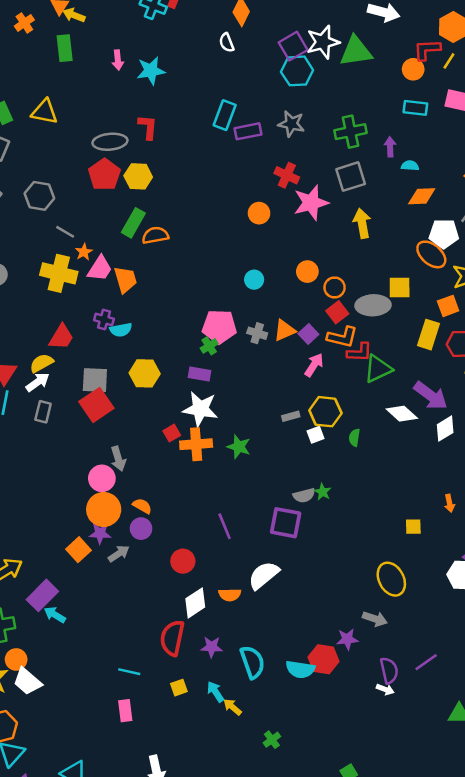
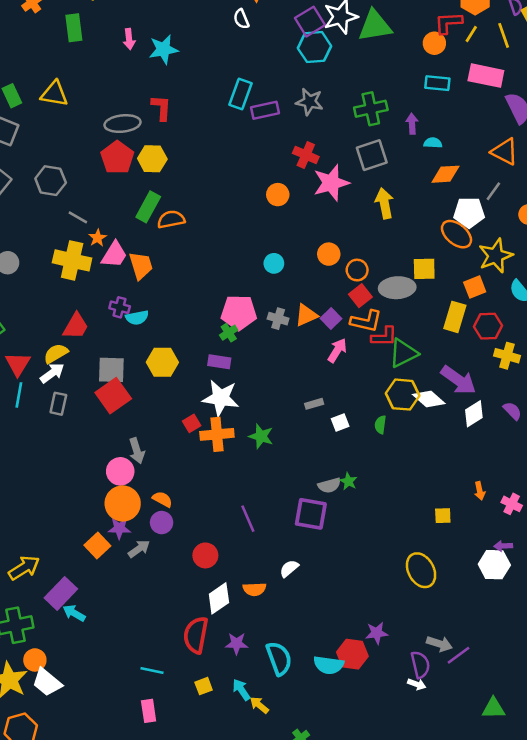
yellow hexagon: (325, 412) -> (403, 395), moved
white semicircle: (264, 575) -> (289, 569), size x0.6
gray arrow: (375, 619) -> (439, 644), moved

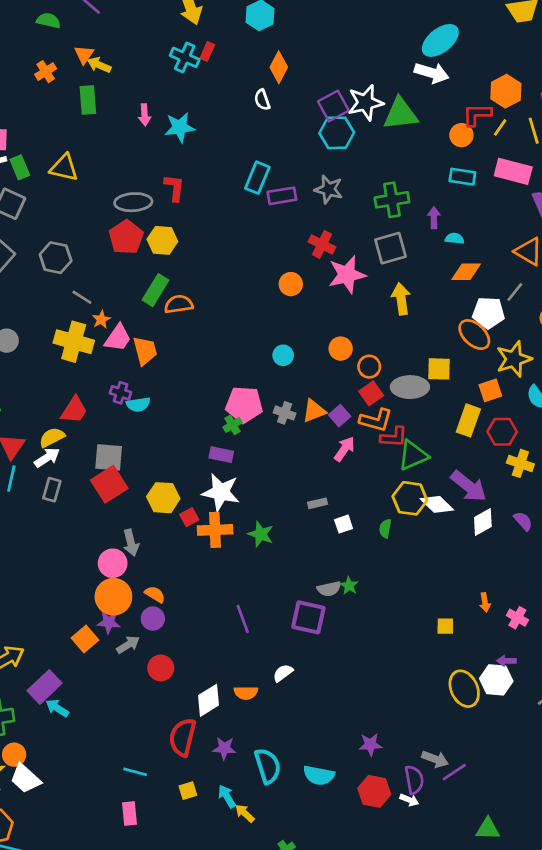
yellow hexagon: (162, 362) -> (163, 498), moved
red circle: (205, 555) -> (161, 668), moved
yellow ellipse: (421, 570) -> (464, 689), moved
red hexagon: (352, 654) -> (374, 791), moved

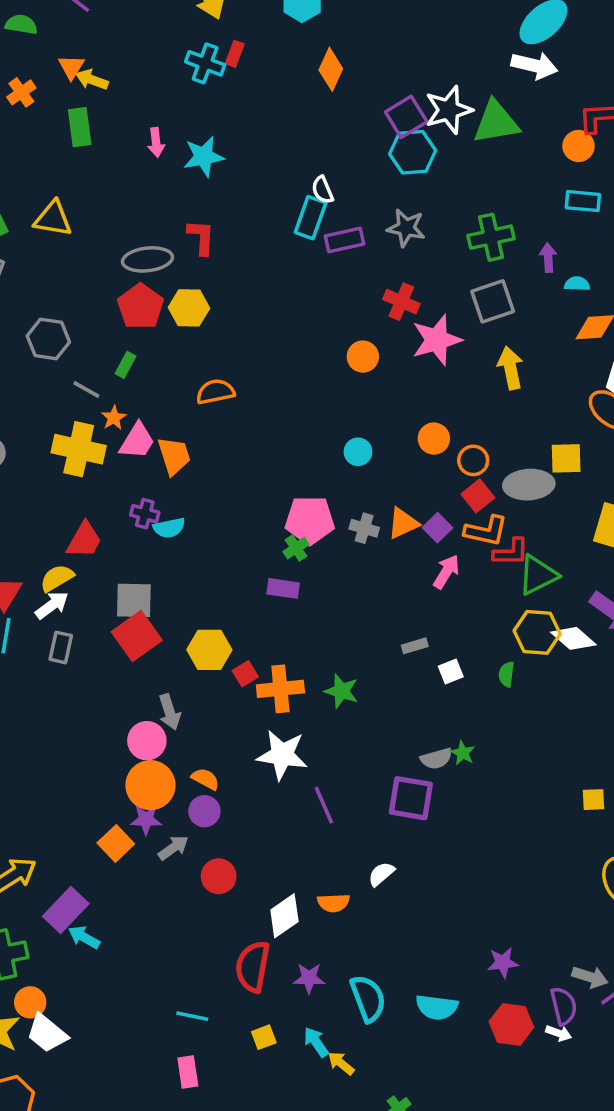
white semicircle: (262, 100) -> (323, 190), moved
green rectangle: (156, 290) -> (126, 365), moved, size x0.6
white star: (221, 492) -> (282, 755), moved

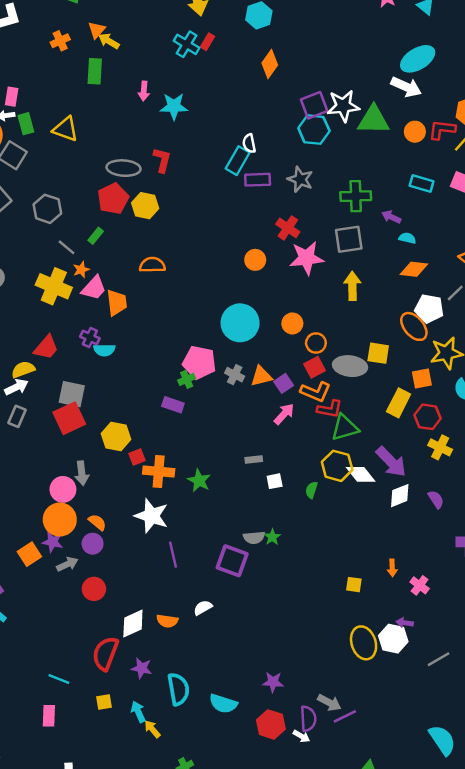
orange circle: (578, 146) -> (415, 132), moved
purple arrow: (548, 258) -> (391, 217), turned -72
cyan circle: (358, 452) -> (240, 323), size x2.0

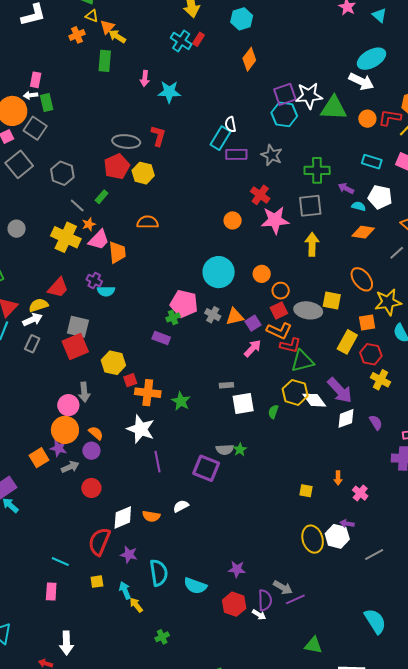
yellow triangle: (65, 129) -> (92, 16), moved, size x0.6
white pentagon: (429, 309) -> (380, 197), moved
white square: (275, 481) -> (243, 404), size x1.6

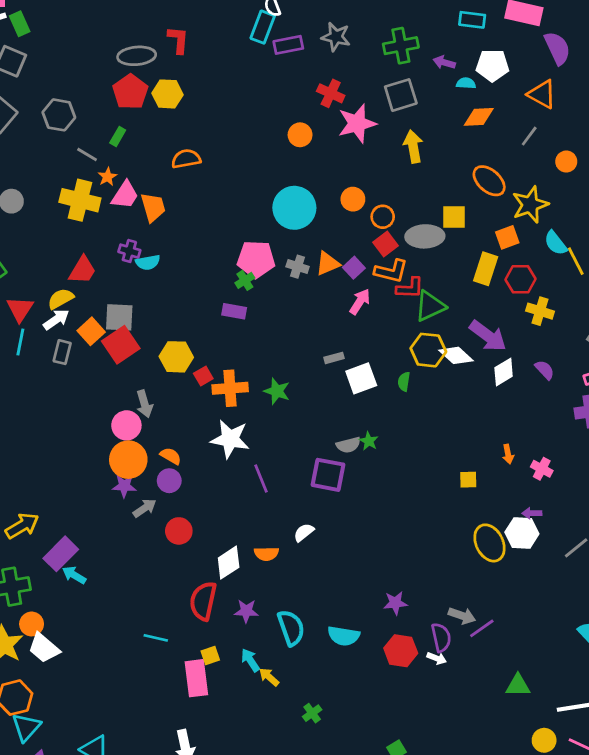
orange square: (39, 458) -> (91, 331), moved
pink rectangle: (51, 592) -> (196, 678), moved, size x1.5

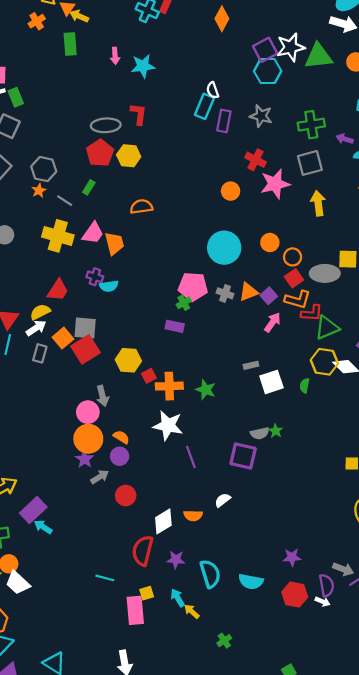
purple rectangle: (288, 45) -> (224, 121), turned -70
orange star: (107, 177) -> (39, 190), moved
purple star: (124, 486) -> (84, 459), turned 30

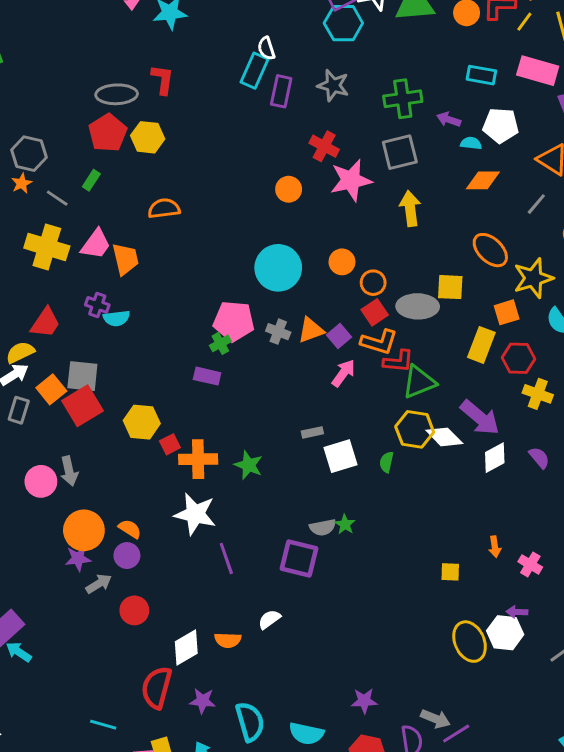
gray arrow: (102, 396) -> (69, 471), moved
pink circle: (88, 412) -> (41, 481), moved
purple star: (84, 459) -> (78, 559), turned 30

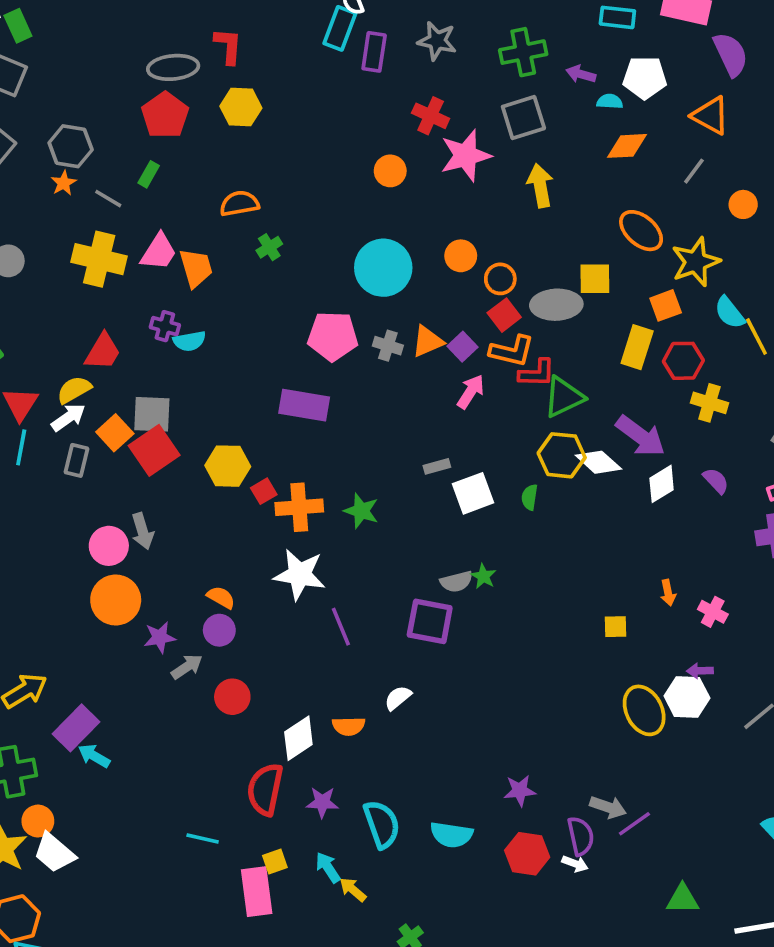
yellow hexagon: (148, 137) -> (241, 107), moved
green cross: (220, 343) -> (269, 247), moved
purple rectangle: (207, 376) -> (304, 405), size x1.5
orange circle: (84, 530) -> (116, 600), moved

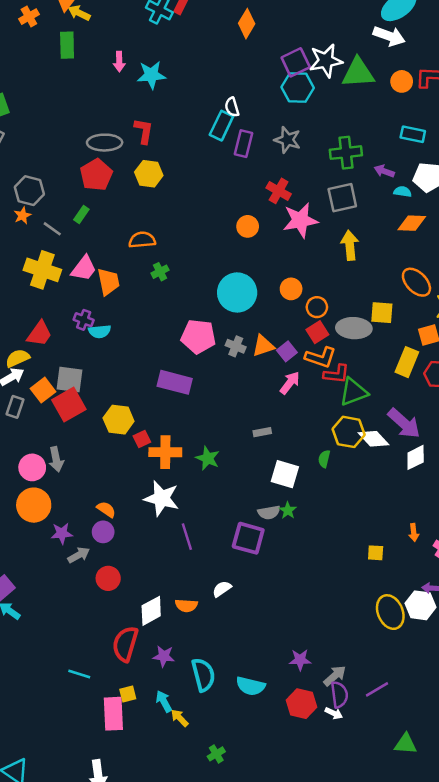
white square: (473, 493) -> (285, 474), moved, turned 32
gray arrow: (608, 807) -> (335, 676), moved, turned -65

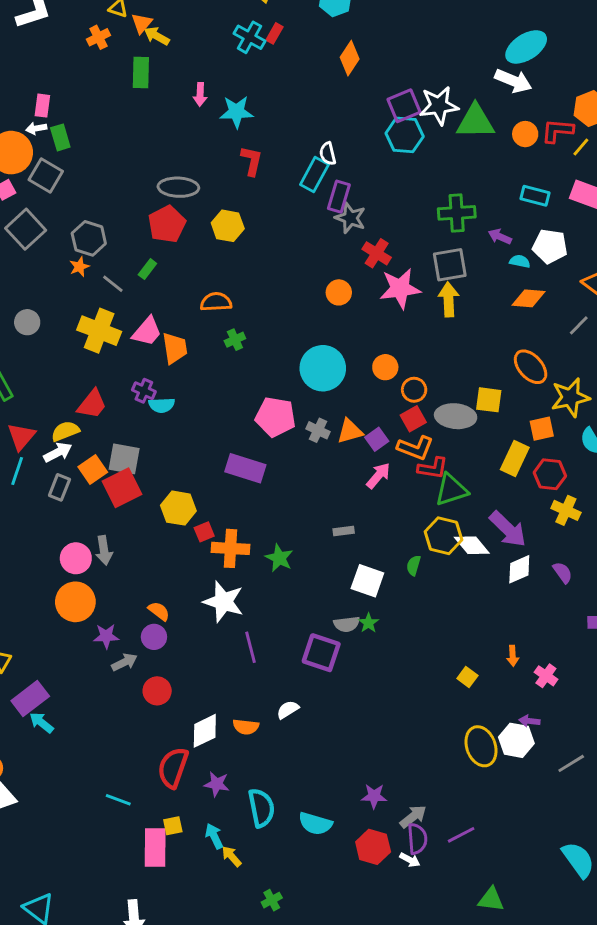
red L-shape: (144, 131) -> (252, 161), moved
gray star: (287, 140) -> (350, 218), moved
yellow arrow: (350, 245) -> (449, 299), moved
yellow square: (376, 553) -> (467, 677), turned 30

